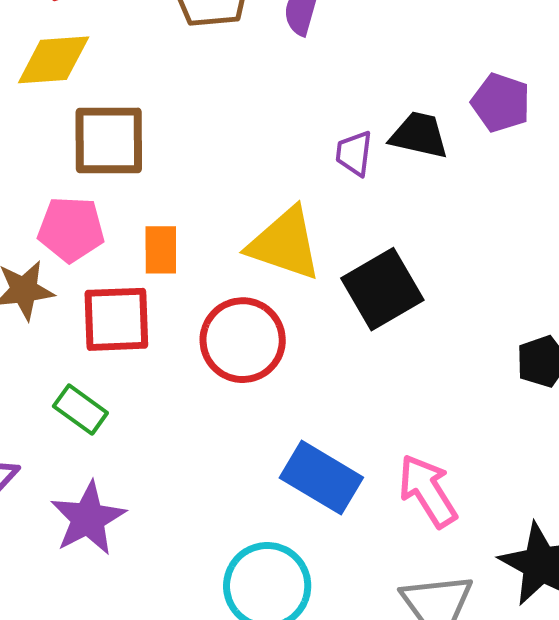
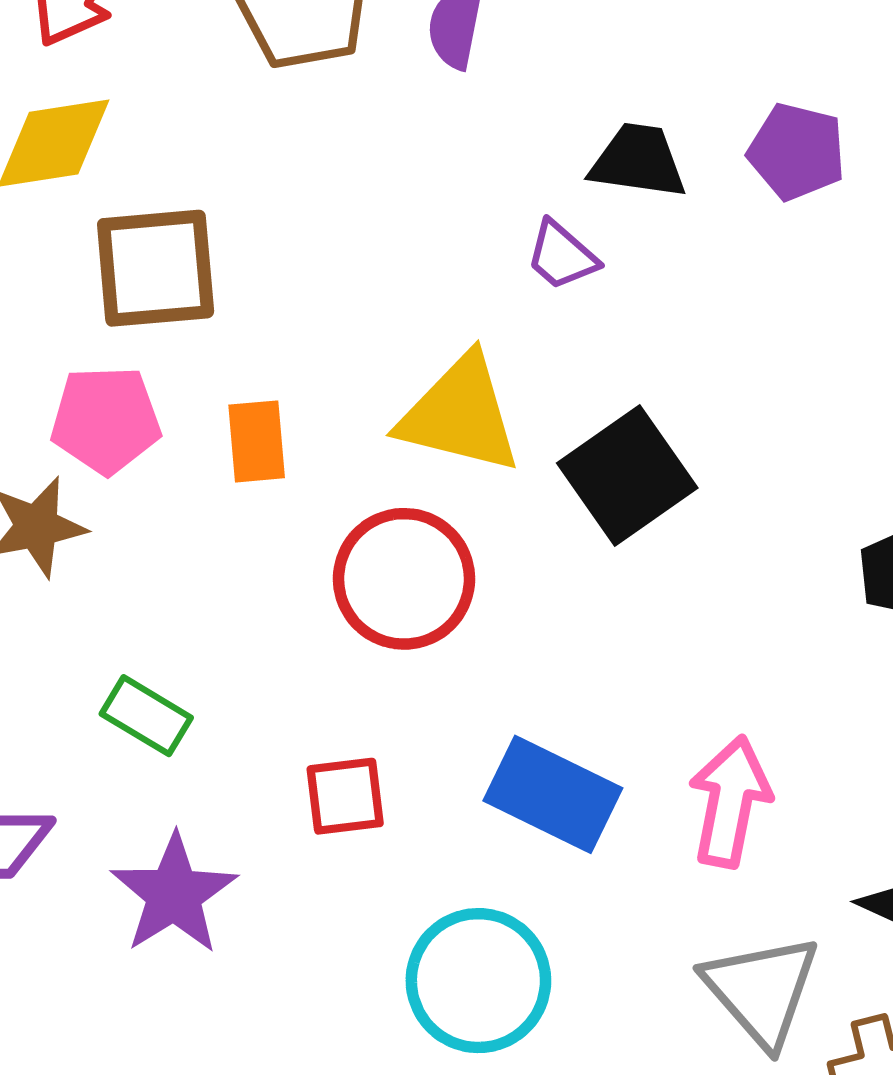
black trapezoid: (419, 135) -> (638, 161), moved
purple trapezoid: (354, 153) -> (562, 256), turned -51
red square: (116, 319) -> (345, 796), moved, size x0.7
pink arrow: (428, 491) -> (730, 802), turned 48

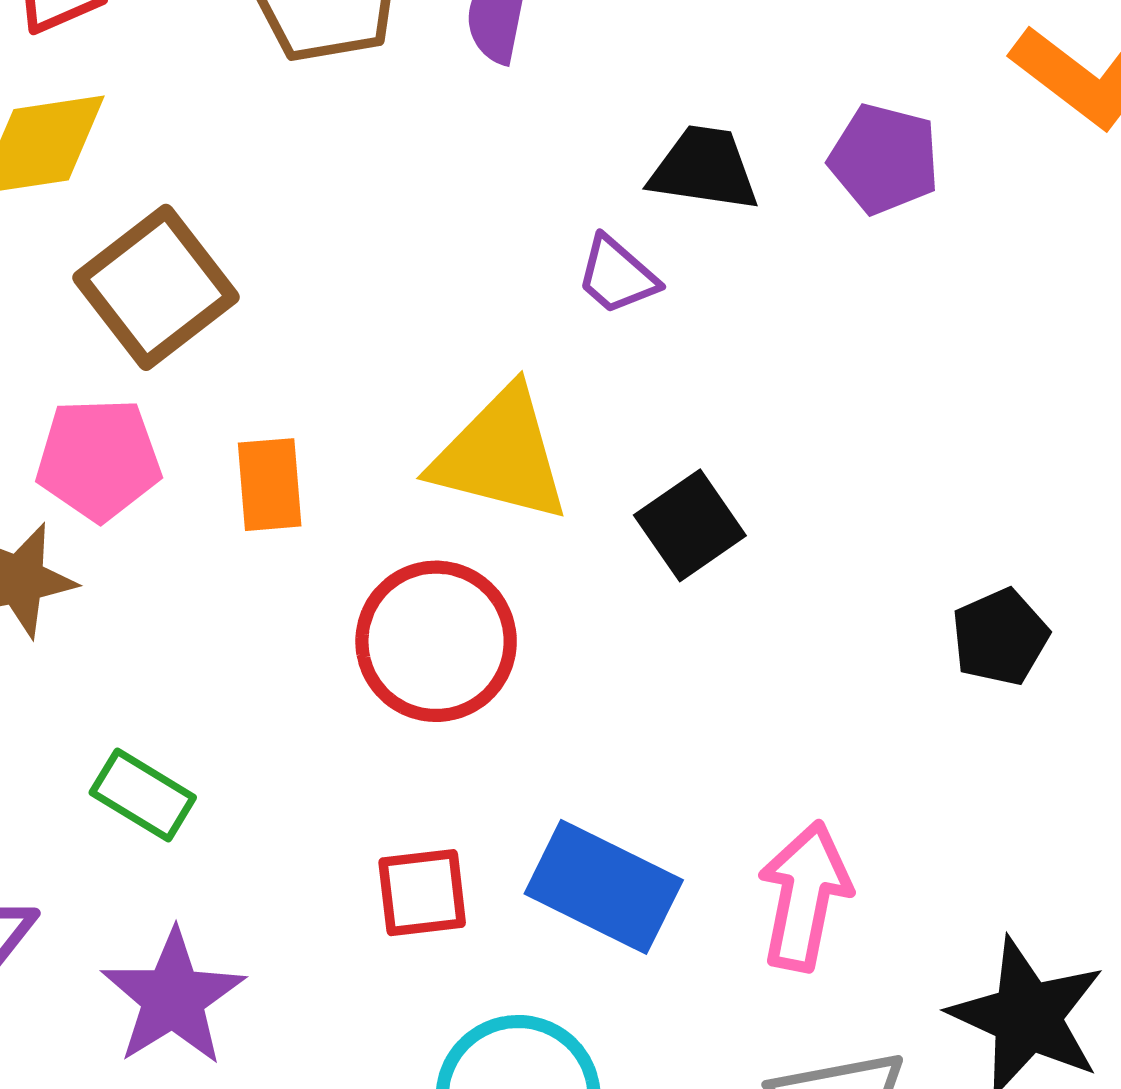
brown square: (156, 268) -> (156, 287), turned -33
black square: (627, 476) -> (690, 525), size x0.7
red square: (345, 796) -> (422, 893), moved

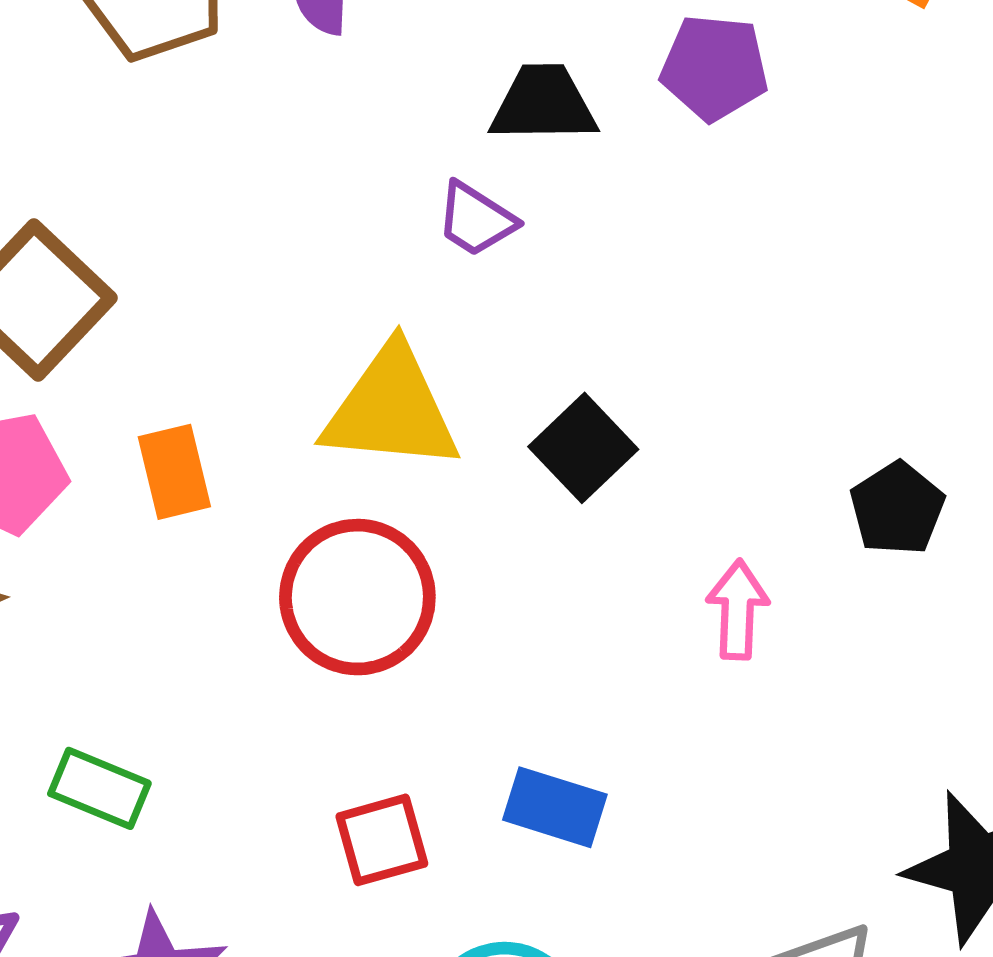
blue rectangle: (604, 887) -> (555, 807), size x0.7
pink arrow: (804, 896) -> (738, 610), moved, size x0.7

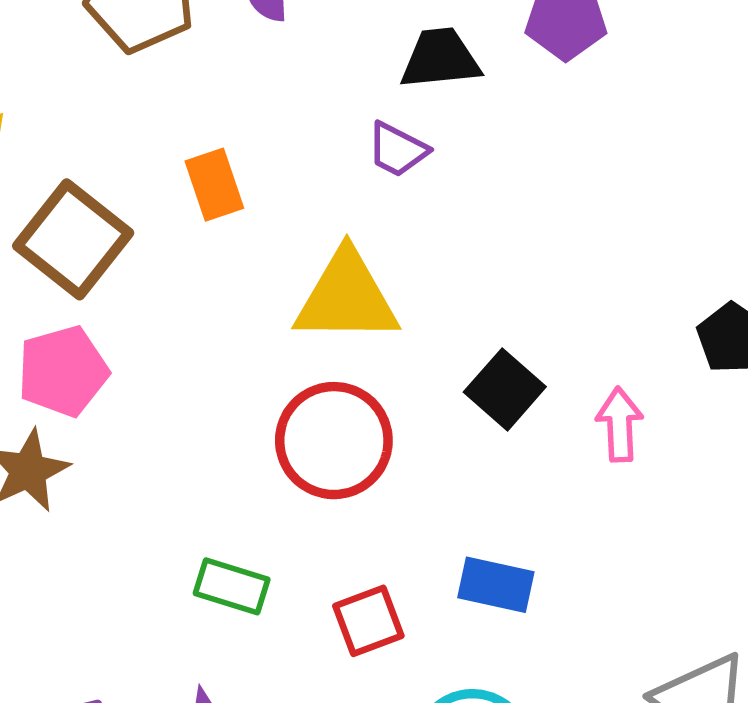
black square: (583, 448) -> (505, 389), moved
orange rectangle: (174, 472) -> (214, 185), moved
green rectangle: (99, 788) -> (232, 586), moved

